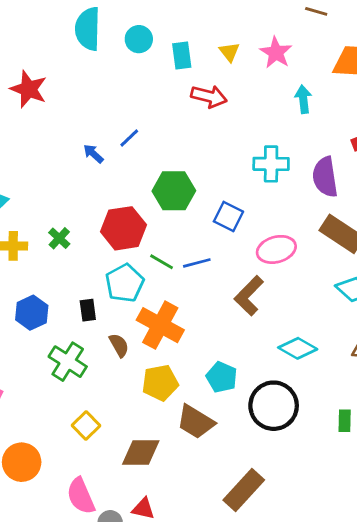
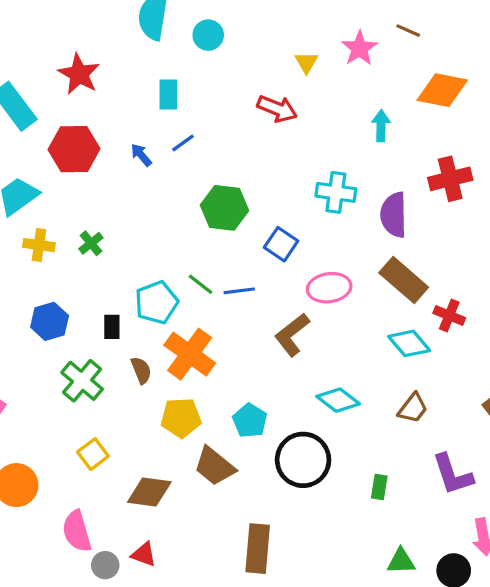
pink star: (276, 53) -> (359, 48), moved
cyan rectangle: (182, 55) -> (168, 94), moved
red hexagon: (124, 228) -> (74, 149), moved
brown rectangle: (244, 490) -> (258, 549), turned -45

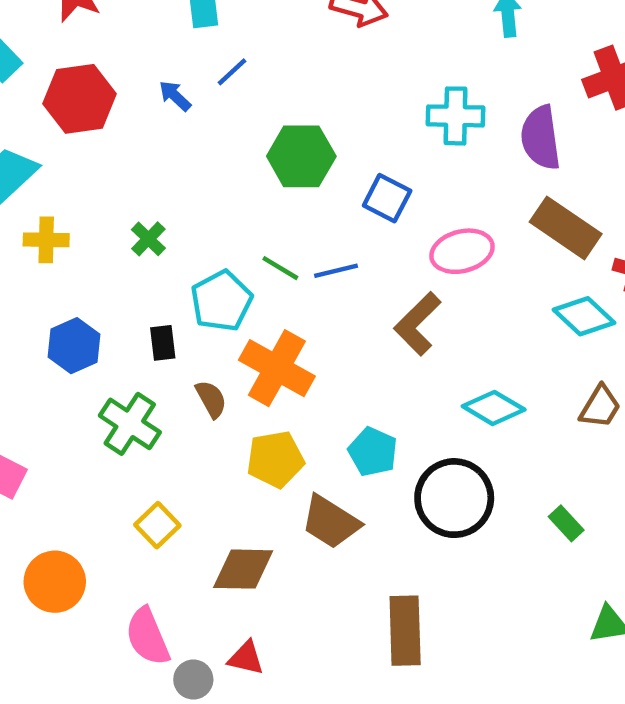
green cross: (91, 243) -> (148, 239), moved
green rectangle: (379, 487) -> (566, 523), turned -45

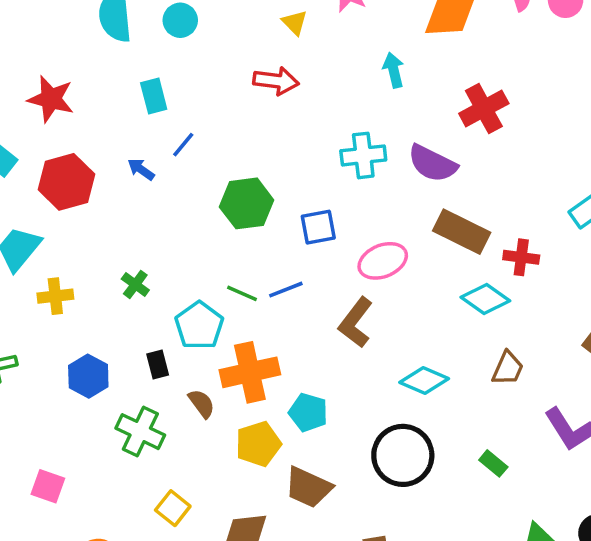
purple semicircle: (541, 138) -> (432, 163), turned -48
blue square: (387, 198) -> (318, 227), turned -30
orange cross: (277, 368) -> (250, 372), turned -34
cyan pentagon: (373, 452) -> (308, 412), moved

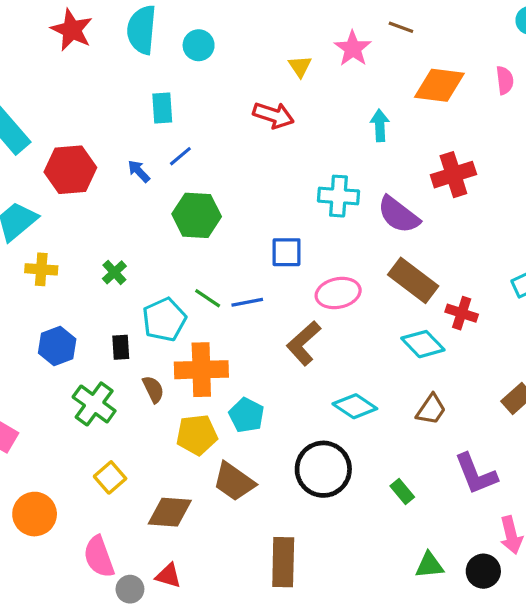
red star: (51, 99) -> (72, 30), moved
green hexagon: (247, 203) -> (197, 215), moved

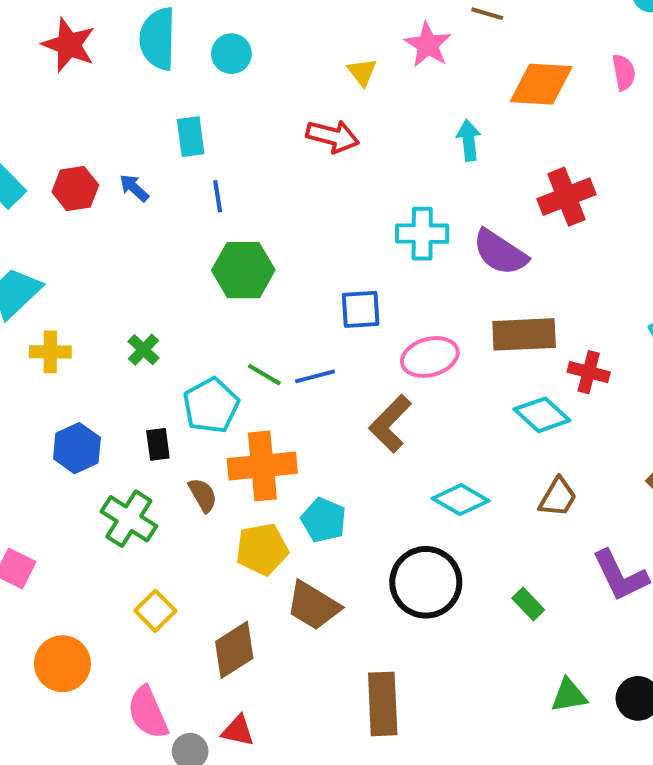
blue line: (180, 156) -> (218, 196), turned -55
red hexagon: (70, 170) -> (75, 189), moved, size x0.7
blue arrow: (139, 171) -> (134, 188), moved
brown rectangle: (413, 280) -> (524, 334), turned -36
brown diamond: (170, 512) -> (234, 650), turned -33

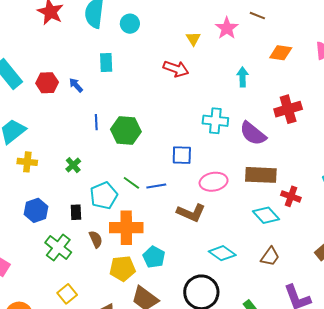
orange diamond: (541, 84) -> (281, 53), size x0.7
blue line: (218, 196) -> (96, 122), moved
brown L-shape: (390, 424) -> (191, 213), turned -116

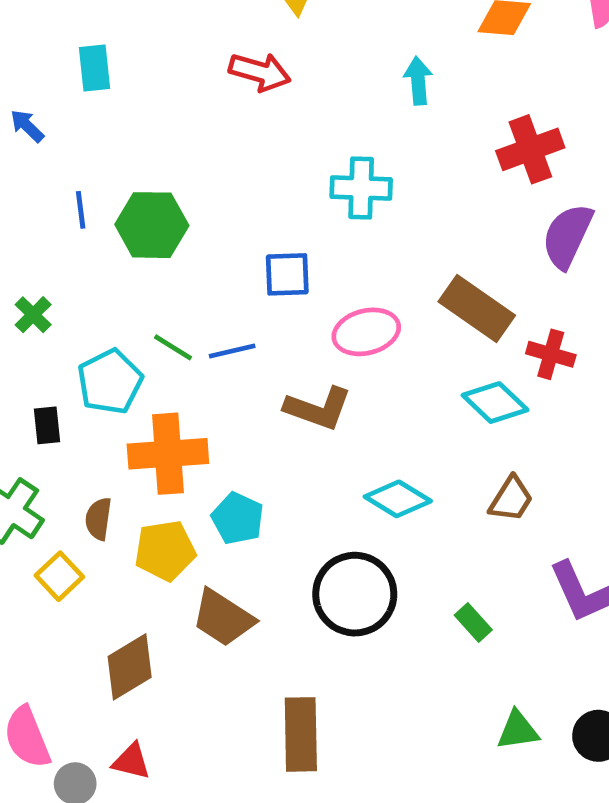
purple semicircle: (253, 134) -> (567, 236), moved, turned 80
brown rectangle: (261, 175) -> (477, 309), turned 36
brown semicircle: (96, 239) -> (98, 519), moved, turned -144
yellow square: (67, 294) -> (59, 576), moved

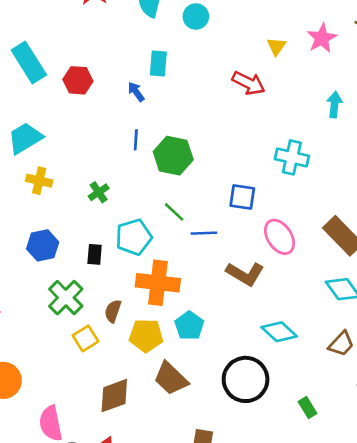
blue arrow: (27, 126) -> (136, 92), moved
pink ellipse: (366, 332) -> (280, 237), turned 60
green line: (173, 347) -> (174, 212), moved

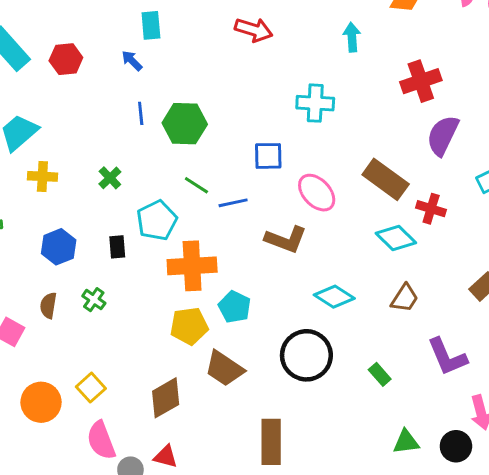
green cross: (66, 298) -> (94, 300), size x0.6
brown semicircle: (113, 311) -> (48, 305), moved
yellow square: (85, 338) -> (91, 388), moved

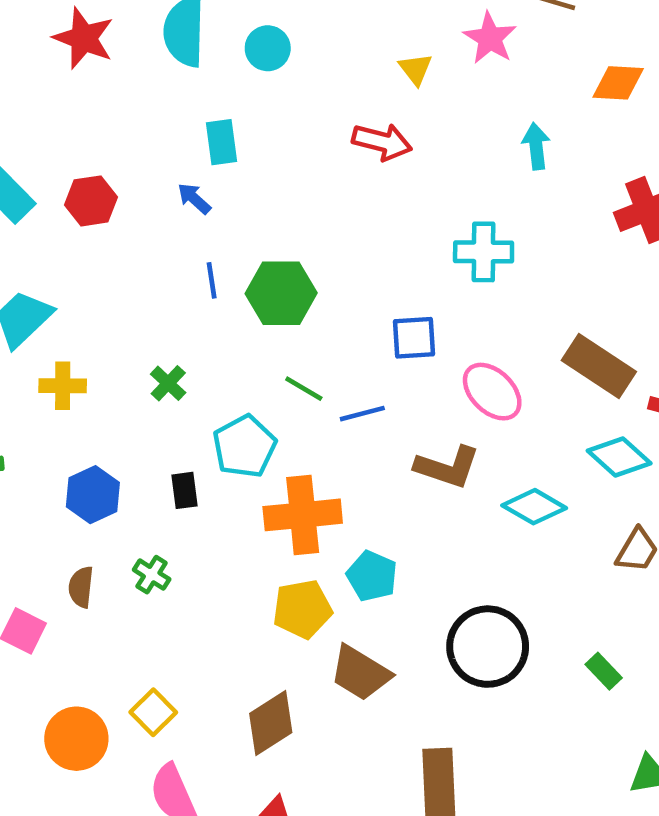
cyan diamond: (334, 297) -> (534, 507), moved

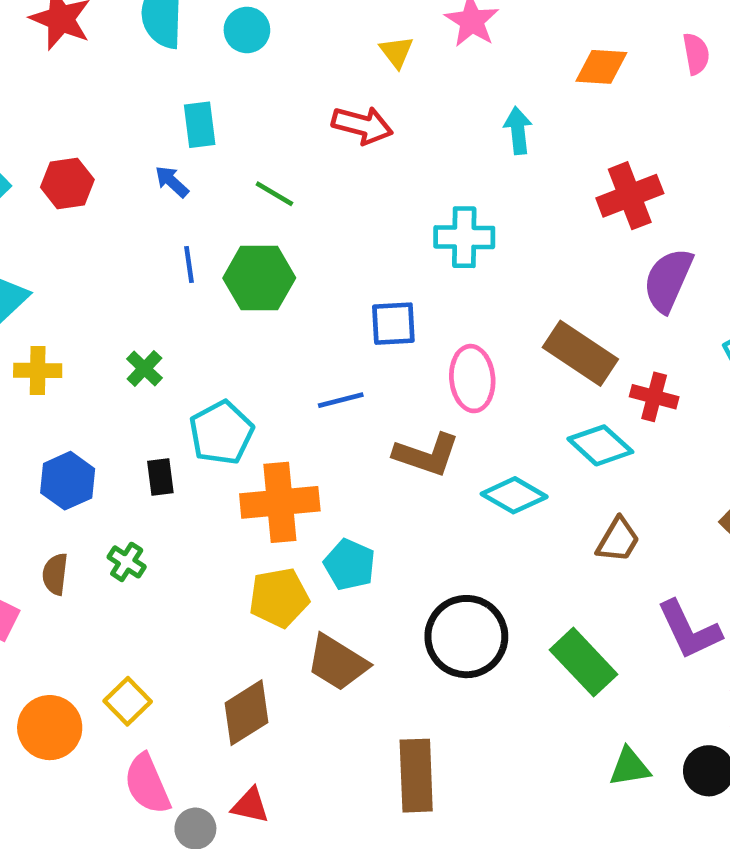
green line: (304, 389) -> (274, 194), moved
pink ellipse: (492, 392) -> (472, 379), turned 40
green rectangle: (604, 671) -> (583, 662), size x1.8

